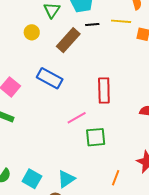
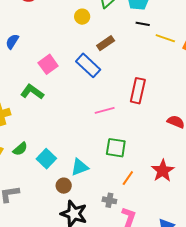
yellow line: (121, 21) -> (165, 38), moved
brown rectangle: (68, 40) -> (106, 43), moved, size x0.7
green square: (96, 137) -> (116, 148), moved

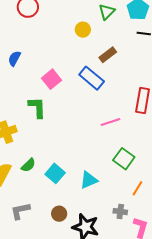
green L-shape: (32, 92) -> (37, 108), turned 55
green square: (116, 148) -> (124, 159), turned 30
brown circle: (64, 186) -> (59, 214), moved

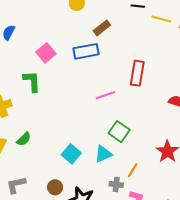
blue rectangle: (92, 78) -> (86, 51), turned -50
cyan square: (55, 173) -> (71, 154), moved
cyan triangle: (89, 180) -> (103, 154), moved
orange line: (137, 188) -> (133, 170), moved

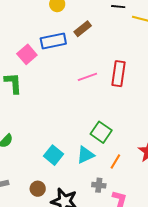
blue rectangle: (86, 51) -> (53, 41), moved
pink line: (105, 95) -> (87, 77), moved
orange line: (133, 170) -> (115, 162), moved

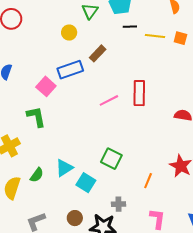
green square: (101, 132) -> (111, 159), moved
cyan triangle: (86, 155) -> (64, 168), moved
gray cross: (99, 185) -> (119, 204), moved

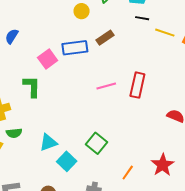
green semicircle: (37, 175) -> (14, 133), moved, turned 35

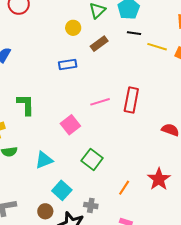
brown rectangle: (105, 38) -> (99, 44), moved
blue rectangle: (75, 48) -> (68, 64), size x0.7
pink square: (48, 59) -> (70, 125), moved
cyan square: (67, 161) -> (62, 190), moved

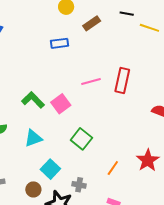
green L-shape: (26, 105) -> (33, 100), moved, turned -45

